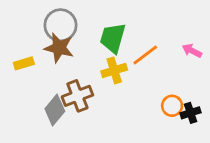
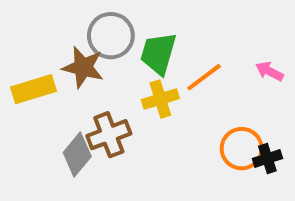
gray circle: (60, 25) -> (111, 36), moved
yellow rectangle: (24, 63) -> (34, 89), size x1.5
orange circle: (172, 106) -> (242, 149), size x1.4

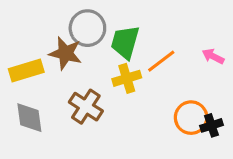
brown cross: (109, 135) -> (86, 107), turned -36
gray diamond: (77, 155) -> (29, 118), moved, turned -48

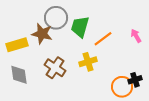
pink arrow: (213, 56) -> (136, 36), turned 32
yellow cross: (127, 78) -> (88, 62), moved
orange circle: (191, 118) -> (122, 87), moved

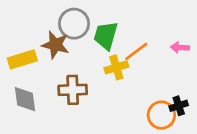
pink arrow: (136, 36) -> (180, 47), turned -56
yellow cross: (88, 62) -> (116, 67), moved
brown cross: (55, 68) -> (73, 90), turned -35

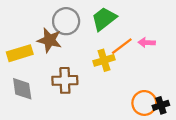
green trapezoid: (106, 36) -> (104, 19), moved, turned 36
pink arrow: (180, 47) -> (147, 43), moved
black cross: (179, 106) -> (161, 105), moved

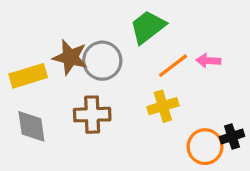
gray circle: (66, 21) -> (102, 61), moved
yellow cross: (104, 60) -> (163, 106), moved
black cross: (161, 105) -> (232, 136), moved

